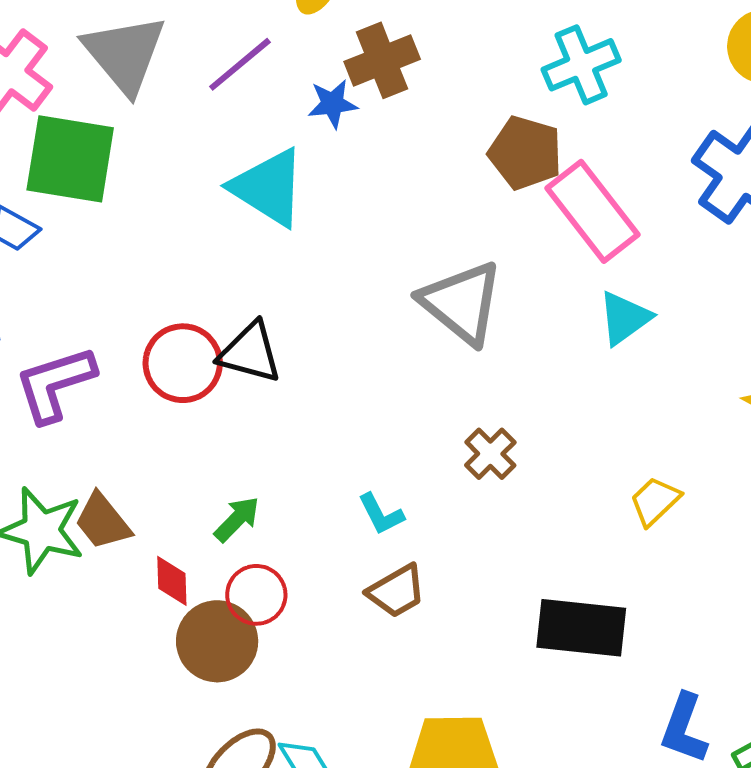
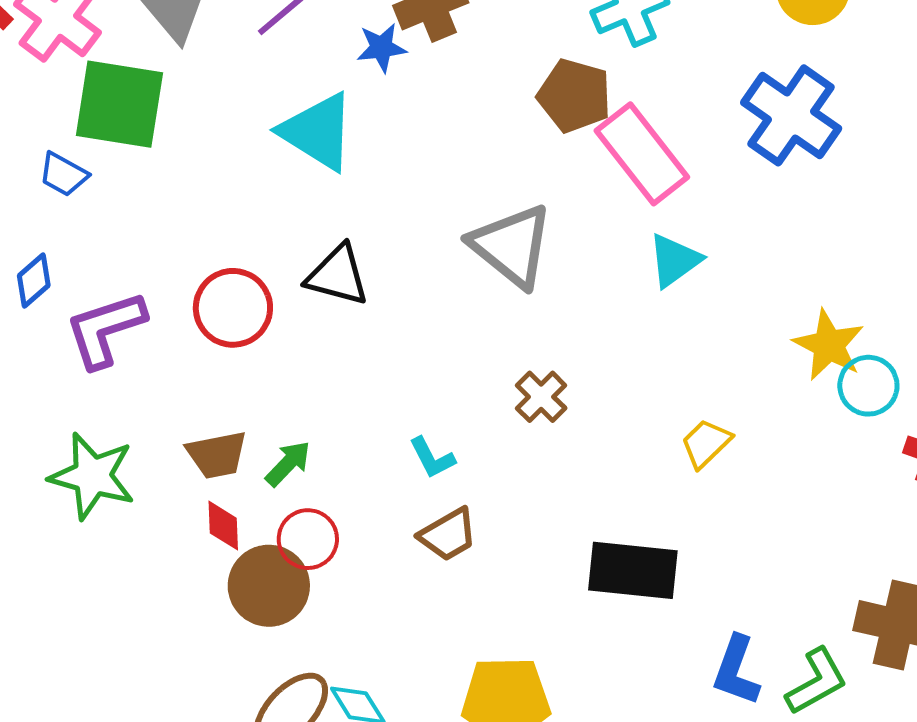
black triangle: (250, 353) -> (338, 275), moved
brown trapezoid: (103, 521) -> (217, 455), moved, turned -62

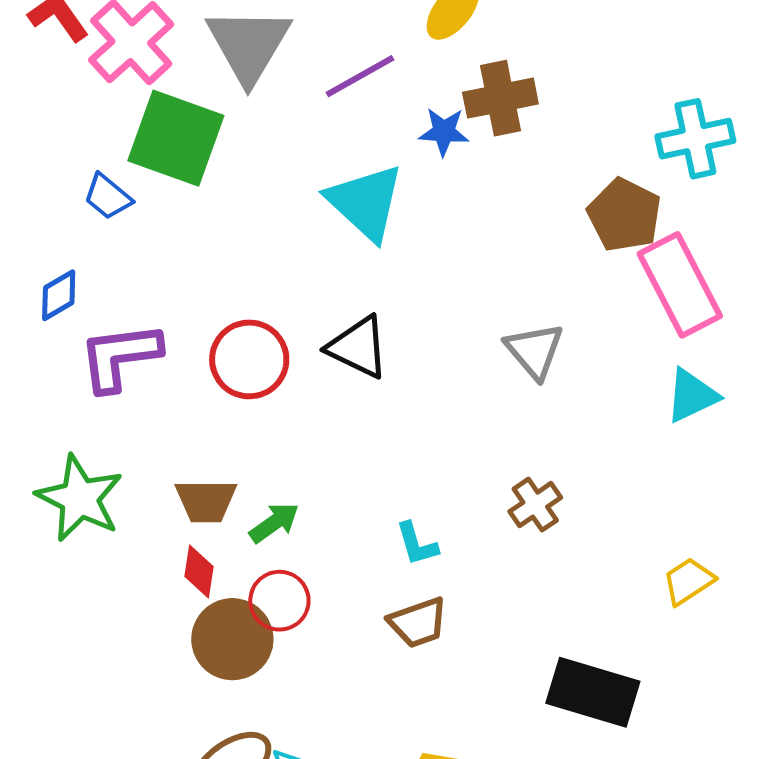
gray triangle: (512, 246) -> (535, 351), size x0.7

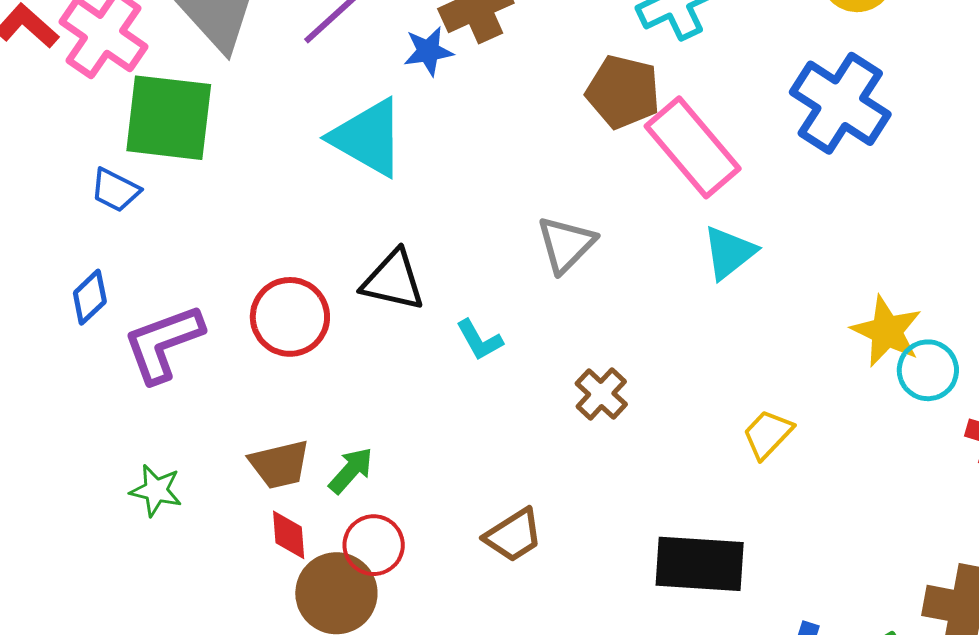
gray triangle: (535, 351) -> (566, 244), turned 38
green star: (80, 498) -> (156, 490), size x0.6
cyan L-shape: (417, 544) -> (479, 340), moved

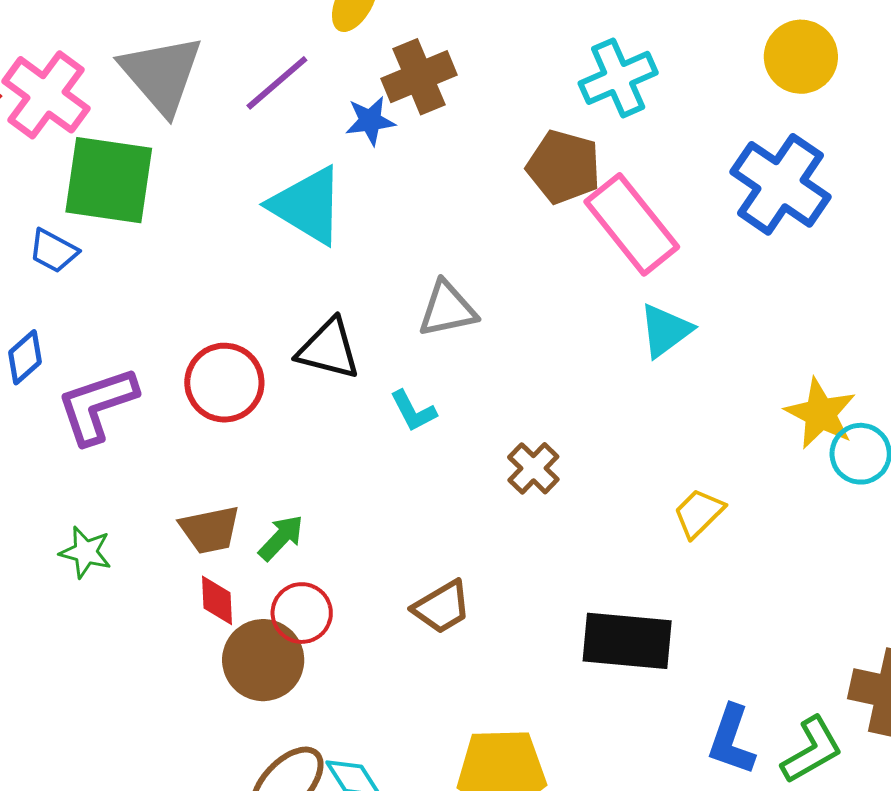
gray triangle: (566, 244) -> (447, 309), moved, turned 32

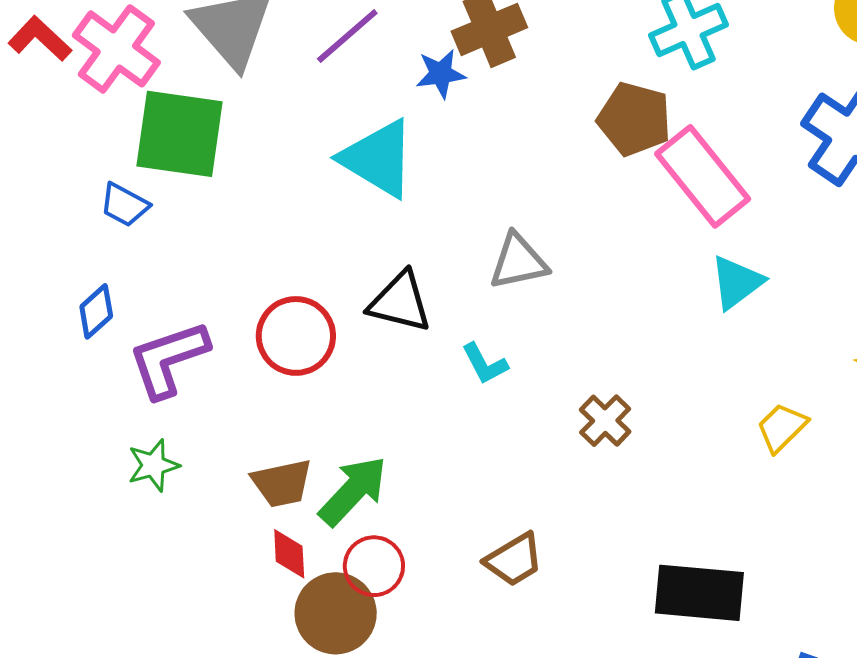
yellow trapezoid: (699, 513) -> (782, 427), moved
green arrow: (281, 538) -> (353, 491), size x1.5
green star: (86, 552) -> (153, 465), moved, turned -30

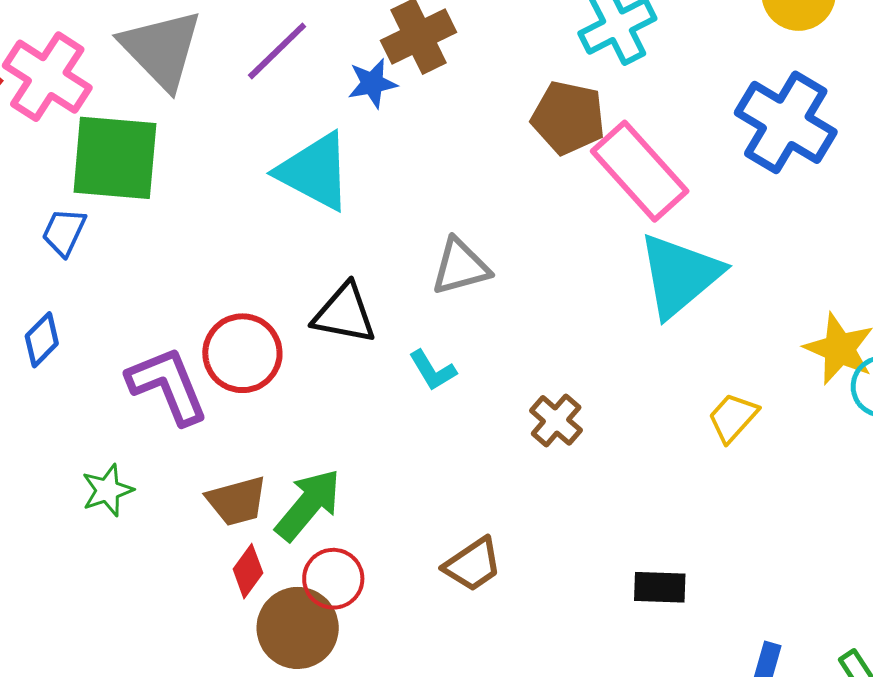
blue trapezoid: (124, 205) -> (64, 232), turned 90
cyan triangle: (737, 282) -> (680, 275), size x1.6
purple L-shape: (169, 359) -> (168, 385), moved, turned 90
red diamond: (289, 554) -> (248, 571), turned 42
black rectangle: (699, 593) -> (660, 587), size x0.6

